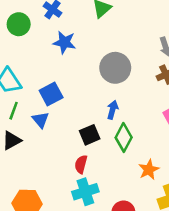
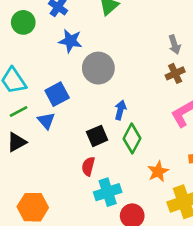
gray circle: (115, 68) -> (98, 68), moved
green line: (14, 111) -> (19, 112), turned 42
cyan cross: (85, 192) -> (108, 192), moved

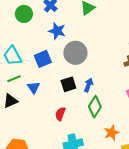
blue square: (57, 94) -> (43, 59), moved
black square: (97, 136) -> (68, 84), moved
red semicircle: (88, 166) -> (60, 114), moved

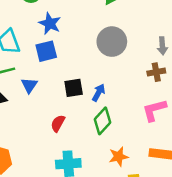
blue star: (57, 31) -> (50, 24), moved
gray circle: (75, 53) -> (112, 42), moved

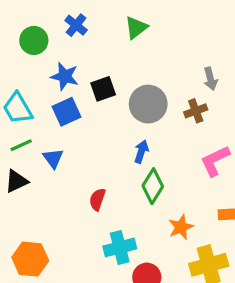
gray circle: (112, 42) -> (148, 104), moved
brown cross: (156, 72) -> (196, 111), moved
black square: (74, 88) -> (103, 89), moved

